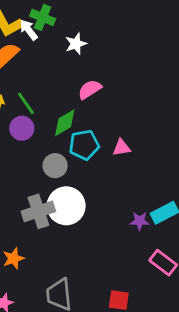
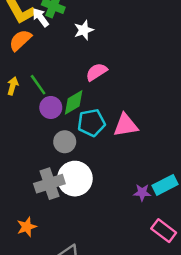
purple circle: (22, 128) -> (51, 107), moved
pink triangle: (122, 148) -> (126, 125), size x1.5

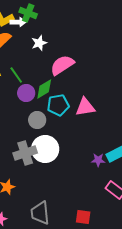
white arrow: (41, 17) -> (18, 22), turned 126
white star: (84, 30) -> (39, 43), moved
pink semicircle: (96, 72) -> (62, 65), size x1.4

